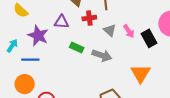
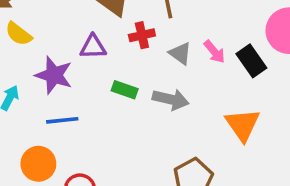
blue line: (30, 60) -> (62, 120), moved

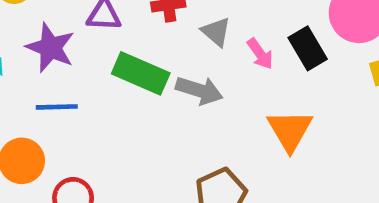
pink arrow: (214, 52) -> (260, 54), moved
green rectangle: (125, 90) -> (141, 73), size x1.6

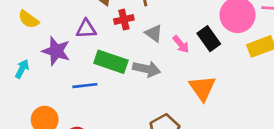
blue line: (57, 107) -> (85, 86), moved

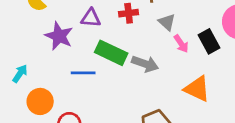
gray triangle: (154, 33) -> (167, 22), moved
cyan arrow: (22, 69) -> (20, 74), moved
orange triangle: (202, 88) -> (197, 89), turned -36

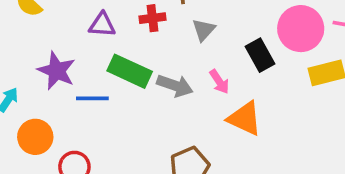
gray triangle: (167, 22) -> (204, 30), turned 30
purple star: (59, 36) -> (57, 71), moved
pink arrow: (181, 44) -> (219, 82), moved

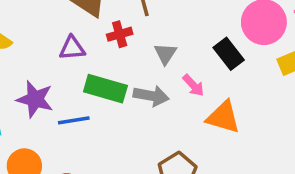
gray triangle: (204, 30) -> (165, 54), moved

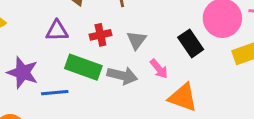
red cross: (120, 34) -> (100, 35), moved

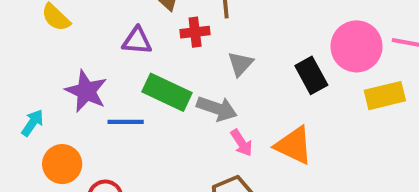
red cross: (100, 35) -> (195, 32), moved
pink arrow: (159, 69) -> (242, 143), moved

